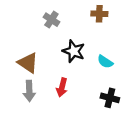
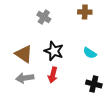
black star: (74, 51) -> (54, 51), moved
gray arrow: (29, 91) -> (25, 78), turned 84

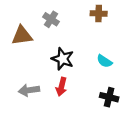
brown triangle: (24, 54) -> (22, 36), moved, turned -42

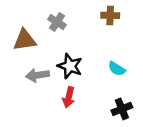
gray arrow: (29, 90) -> (38, 75), moved
black cross: (109, 97) -> (122, 109), turned -36

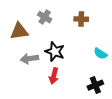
brown cross: (110, 15) -> (81, 19), moved
cyan semicircle: (117, 69) -> (100, 54), moved

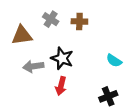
brown cross: (81, 19) -> (79, 21), moved

